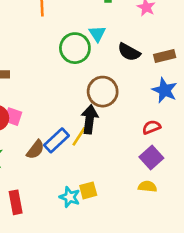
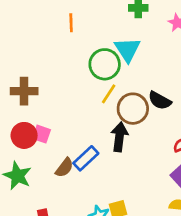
cyan triangle: (97, 34) -> (127, 50), size x1.5
black semicircle: (129, 52) -> (160, 101), moved
yellow line: (79, 136) -> (109, 94), moved

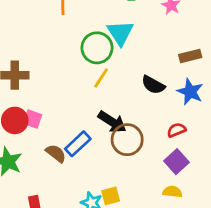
brown circle: (133, 109) -> (127, 140), moved
black arrow: (119, 137) -> (112, 122), turned 116
brown semicircle: (64, 168) -> (56, 153), turned -90

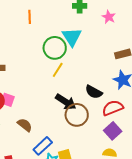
black semicircle: (153, 85) -> (94, 92), moved
red semicircle: (176, 130) -> (113, 108), size x1.5
blue rectangle: (78, 144) -> (43, 146), moved

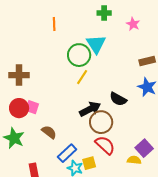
black arrow: (66, 102) -> (90, 109), turned -60
red semicircle: (113, 108) -> (105, 145), moved, turned 65
purple square: (113, 131) -> (144, 148), moved

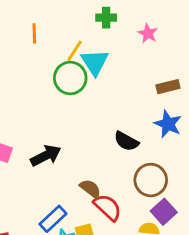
yellow line: (82, 77) -> (75, 51), moved
black arrow: (90, 109) -> (46, 156), moved
brown circle: (101, 122) -> (151, 180), moved
brown semicircle: (49, 132) -> (90, 189), moved

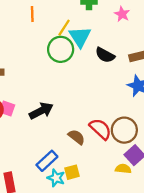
black semicircle: (126, 141) -> (105, 55), moved
red semicircle: (108, 207) -> (100, 129), moved

